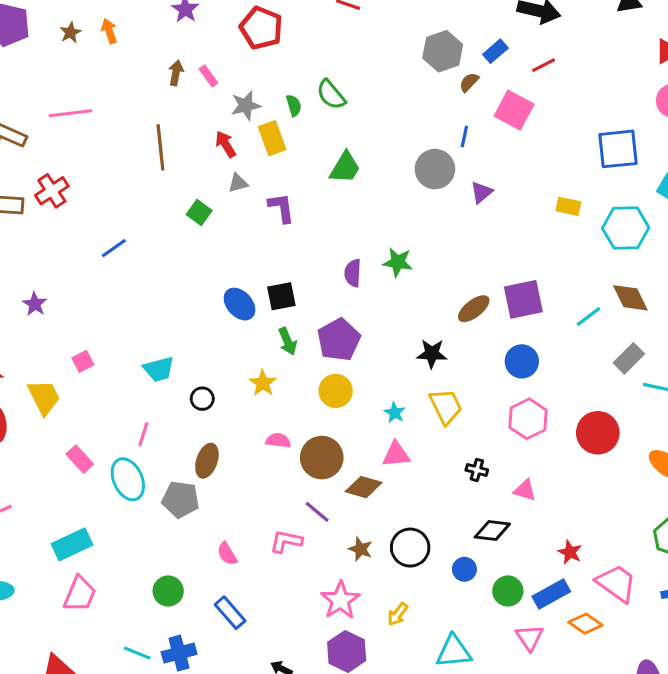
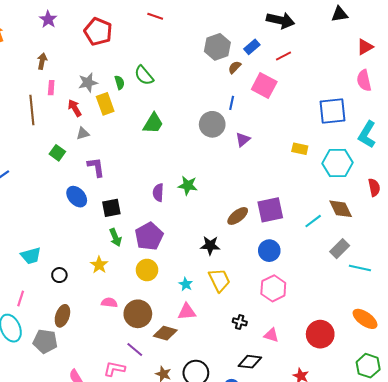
pink rectangle: (208, 76) -> (51, 88), moved, turned 40
purple L-shape: (281, 208) -> (96, 167), moved
blue ellipse: (240, 304) -> (77, 197), moved
red circle: (598, 433) -> (320, 334), moved

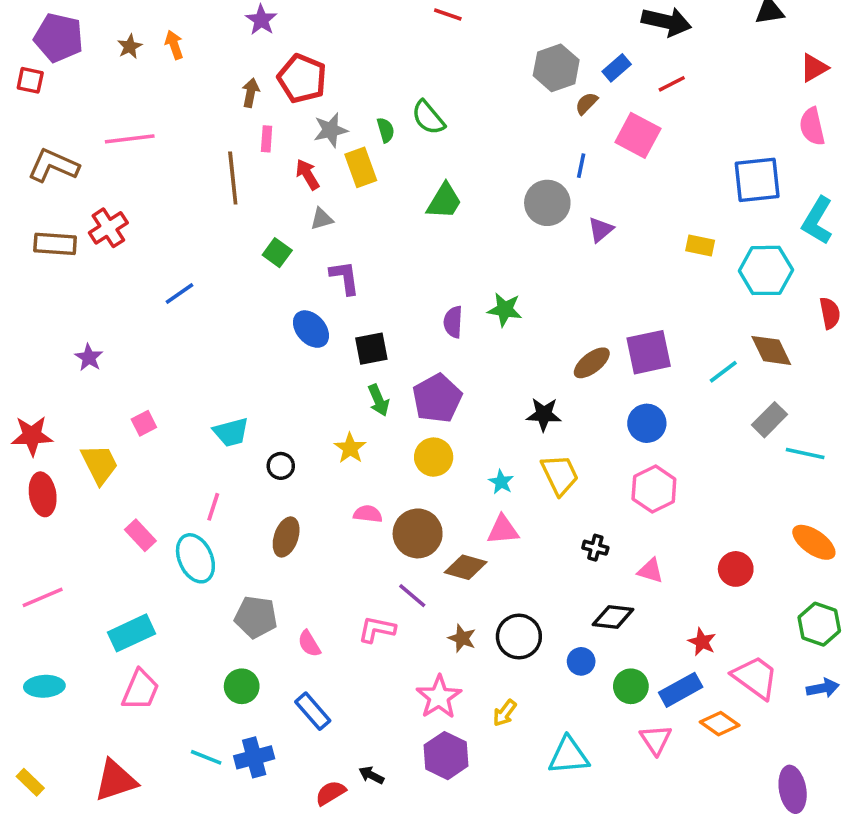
red pentagon: (98, 32) -> (302, 78), moved
red circle: (320, 334) -> (736, 569), size x0.7
gray pentagon: (45, 341) -> (256, 617), moved

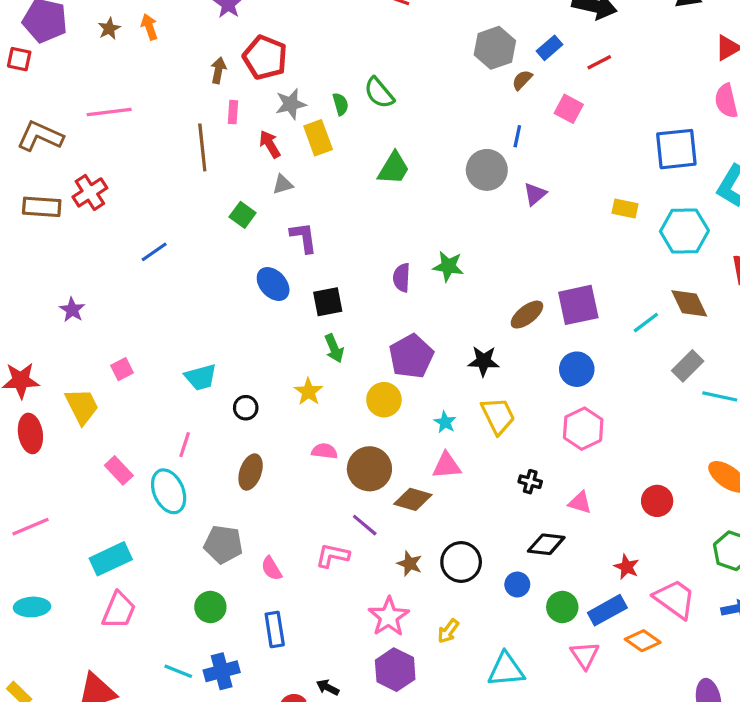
pink square: (638, 135) -> (569, 109), size x0.7
purple pentagon: (437, 398) -> (411, 356), moved
blue rectangle: (313, 711) -> (275, 629), turned 32

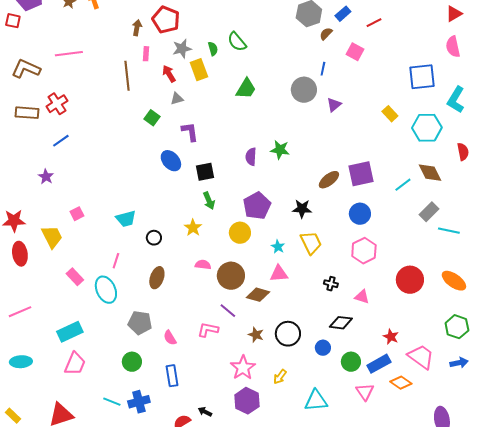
yellow rectangle: (625, 208) -> (390, 114), turned 35
blue line: (154, 252) -> (61, 141), moved
red circle: (657, 501) -> (410, 280), moved, size x1.4

